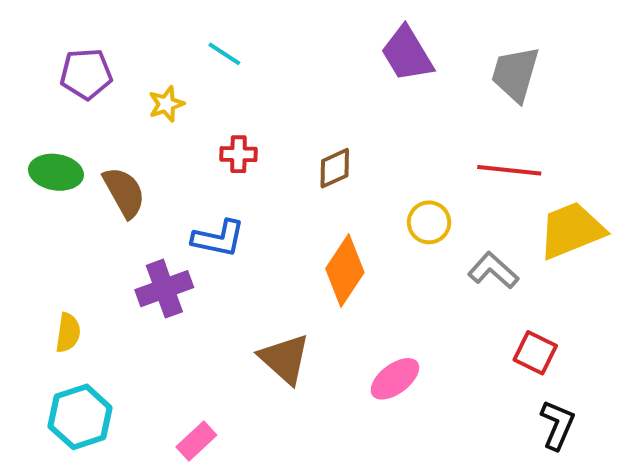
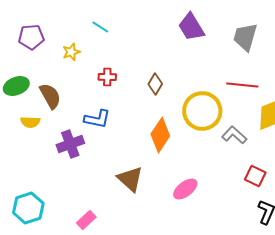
brown diamond: (335, 168) -> (155, 84), turned -35
green ellipse: (56, 172) -> (16, 86), turned -30
yellow circle: (429, 222) -> (202, 111), size x1.8
yellow semicircle: (68, 333) -> (30, 122), moved, turned 84

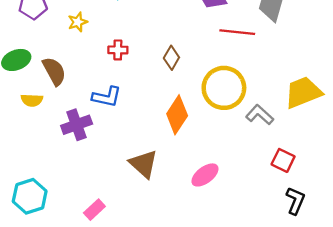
red line: (242, 85) -> (237, 32), moved

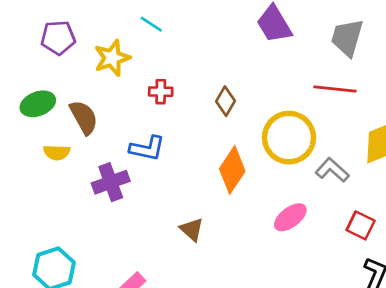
yellow star: (78, 22) -> (112, 58), size x1.5
red line: (237, 32) -> (335, 89), moved
brown triangle: (144, 164) -> (192, 229), size x0.7
pink ellipse: (205, 175) -> (290, 217), moved

